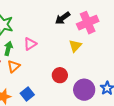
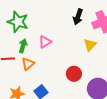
black arrow: (63, 18) -> (78, 17), turned -35

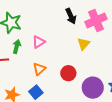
black arrow: (78, 17) -> (71, 16), turned -42
orange triangle: (28, 64) -> (39, 69), moved

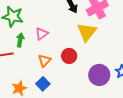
yellow triangle: (84, 44) -> (87, 32), size x1.5
red circle: (68, 73) -> (69, 56), moved

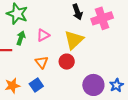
yellow triangle: (87, 32) -> (74, 40), moved
orange triangle: (44, 61) -> (42, 62), turned -32

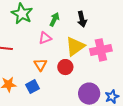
pink cross: (102, 18) -> (101, 50), moved
green arrow: (21, 38) -> (54, 19), moved

